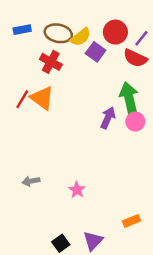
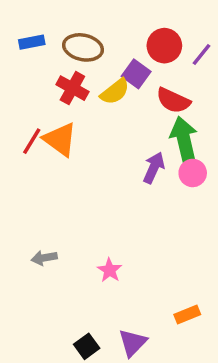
yellow semicircle: (81, 37) -> (115, 92), moved
red semicircle: (135, 58) -> (173, 100), moved

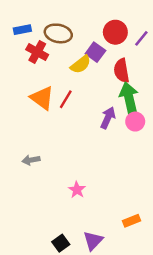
red cross: (72, 88) -> (37, 52), moved
red semicircle: (173, 100) -> (122, 71), turned 55
red line: (32, 141) -> (66, 99), moved
gray arrow: (44, 258) -> (31, 160), moved

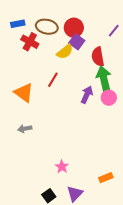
red circle: (115, 32) -> (74, 28), moved
orange triangle: (42, 98) -> (24, 93), moved
pink star: (77, 190) -> (62, 167), moved

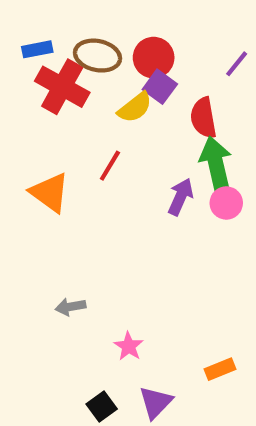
red cross: (30, 42) -> (62, 87), size x1.4
gray arrow: (25, 129) -> (70, 307), moved

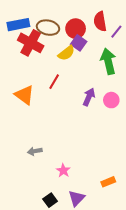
blue rectangle: (37, 49) -> (18, 25), size x1.5
red semicircle: (203, 118) -> (100, 21), moved
green arrow: (216, 164) -> (108, 61), moved

